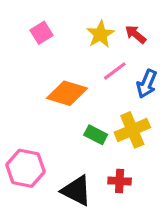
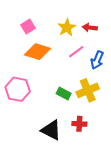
red arrow: (136, 34) -> (90, 28), turned -32
orange diamond: (67, 93) -> (37, 52), moved
pink hexagon: (26, 168) -> (18, 89), moved

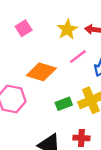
orange diamond: (37, 52) -> (41, 72), moved
green rectangle: (64, 93) -> (64, 104), turned -48

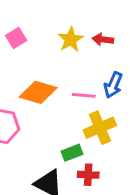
pink line: (78, 57) -> (84, 95), moved, turned 42
green rectangle: (64, 104) -> (72, 153), moved

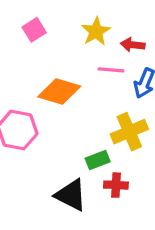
red arrow: (103, 39) -> (133, 45), moved
pink line: (84, 95) -> (111, 70), moved

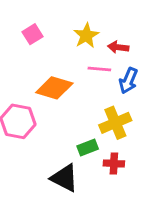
red cross: (116, 185) -> (114, 163), moved

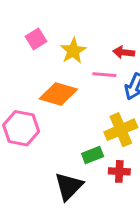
yellow star: (86, 36) -> (73, 51), moved
black triangle: (64, 178) -> (69, 186), turned 48

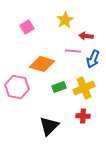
yellow star: (73, 51) -> (65, 20), moved
green rectangle: (93, 155) -> (59, 87), moved

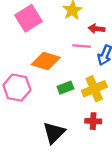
pink square: (27, 27) -> (28, 18), size x1.6

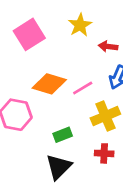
pink line: (82, 46) -> (83, 88), moved, turned -36
green rectangle: (65, 88) -> (63, 135), moved

